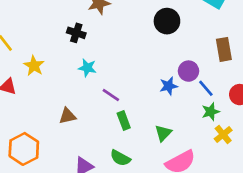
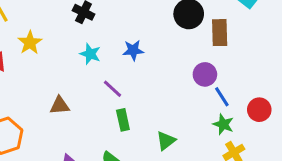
brown rectangle: (224, 49) -> (220, 33), moved
blue star: (169, 86) -> (133, 50), moved
green star: (211, 112) -> (223, 124), turned 30

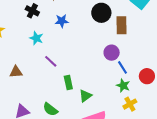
blue star: (133, 50) -> (62, 21), moved
green rectangle: (123, 120) -> (68, 83), moved

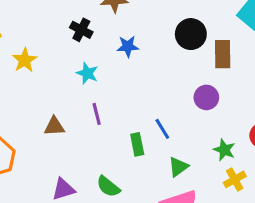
purple line: (51, 61) -> (97, 114), moved, turned 32
blue line: (122, 67) -> (162, 129), moved
green triangle: (85, 96) -> (178, 167), moved

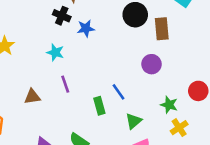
black cross: (81, 30) -> (62, 16), moved

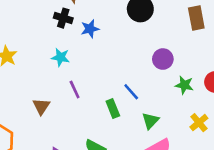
brown rectangle: (162, 29) -> (196, 18), moved
brown triangle: (32, 97) -> (41, 106), turned -42
green star: (169, 105) -> (184, 85), moved

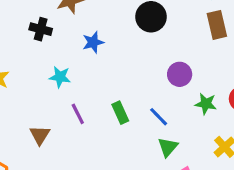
black cross: (63, 18) -> (41, 29), moved
blue line: (131, 92) -> (159, 117), moved
green rectangle: (113, 108) -> (120, 113), moved

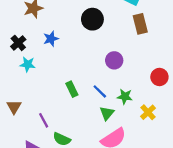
black cross: (41, 29) -> (18, 43), moved, turned 35
green star: (206, 104) -> (125, 97), moved
purple line: (78, 114) -> (44, 120), moved

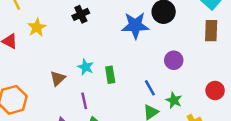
blue star: (51, 39) -> (135, 25), moved, size x1.6
cyan star: (28, 64) -> (86, 67), moved
green rectangle: (72, 89) -> (110, 75), moved

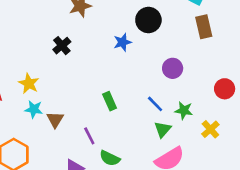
blue star: (135, 25) -> (122, 42), size x0.6
yellow star: (37, 27) -> (29, 83), moved
cyan star: (86, 67) -> (34, 109), moved

